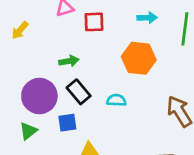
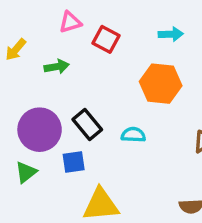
red square: (94, 22) -> (106, 39), turned 30
green arrow: (69, 61) -> (57, 67), moved

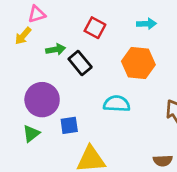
pink triangle: (70, 22) -> (37, 14), moved
black rectangle: (87, 125) -> (80, 63), moved
cyan semicircle: (133, 135) -> (117, 104), size x1.4

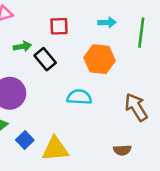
red square: (95, 28) -> (59, 26), turned -30
blue square: (69, 125) -> (25, 140), moved, turned -36

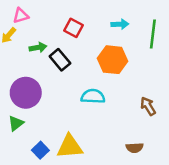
red square: (59, 26) -> (73, 28), turned 30
brown arrow: (136, 107) -> (148, 106), size x0.7
blue square: (25, 140) -> (40, 150), moved

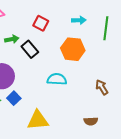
blue square: (40, 150) -> (14, 98), moved

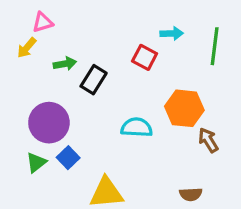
red square: (41, 23) -> (145, 57), moved
black rectangle: (30, 49) -> (94, 80), turned 72
orange hexagon: (73, 49) -> (184, 108), moved

